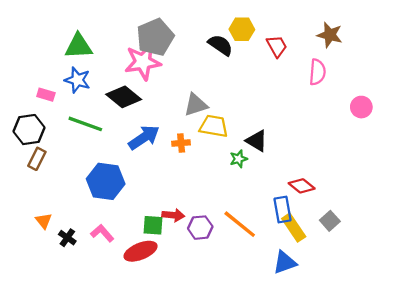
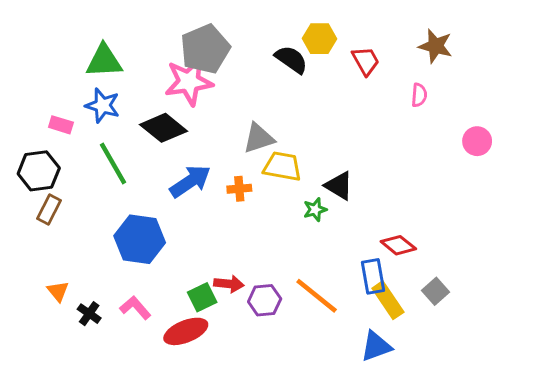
pink semicircle: (317, 72) -> (419, 95), size x0.7
green line: (85, 124) -> (113, 163), turned 40
green square: (153, 225) -> (202, 297), turned -30

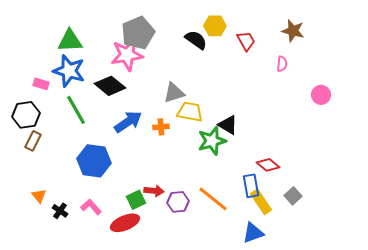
blue star: (103, 105) -> (69, 71), size x1.4
green star: (315, 210) -> (212, 141), size x1.8

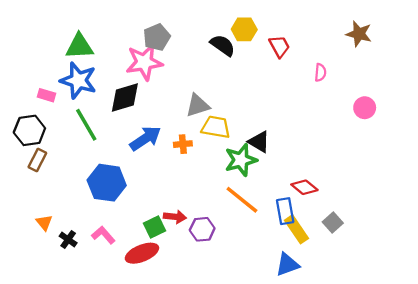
brown star: (293, 31) -> (359, 34), moved
gray pentagon: (138, 33) -> (157, 37), size x0.7
black diamond: (110, 86) -> (125, 97), turned -56
orange line: (213, 199) -> (242, 200), moved

